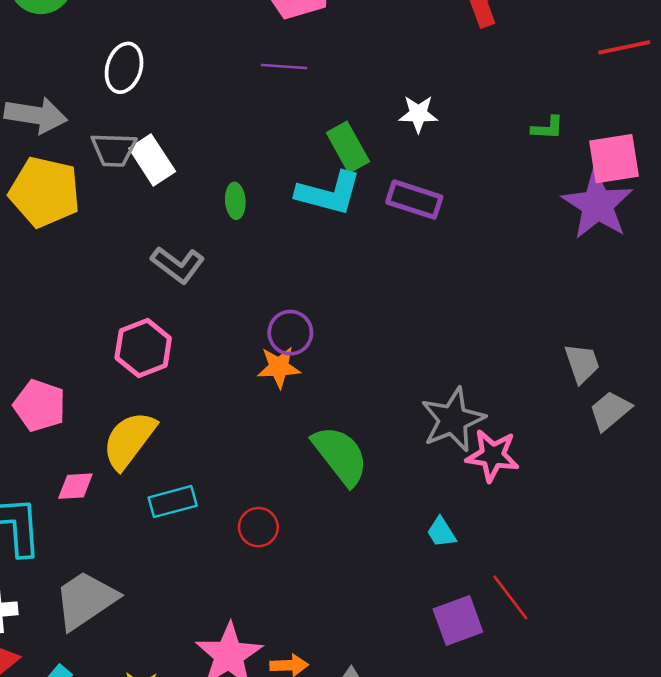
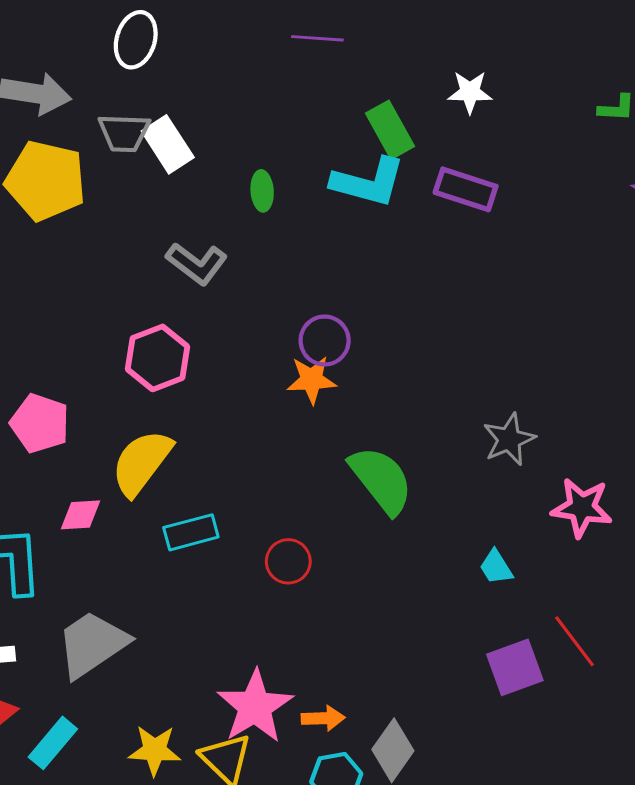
gray star: (453, 420) -> (509, 439), size x0.7
pink star: (492, 455) -> (582, 508), moved

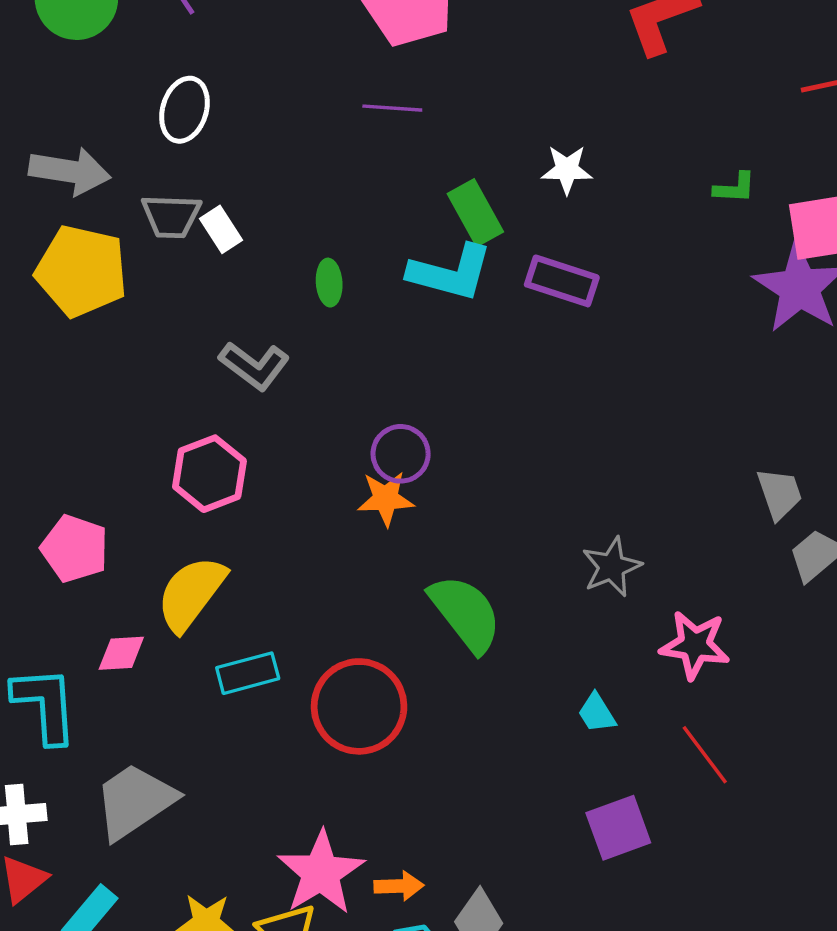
white rectangle: (168, 144) -> (221, 229), size x0.7
red circle: (288, 561) -> (359, 706), size x1.8
red line: (574, 641) -> (705, 755), moved

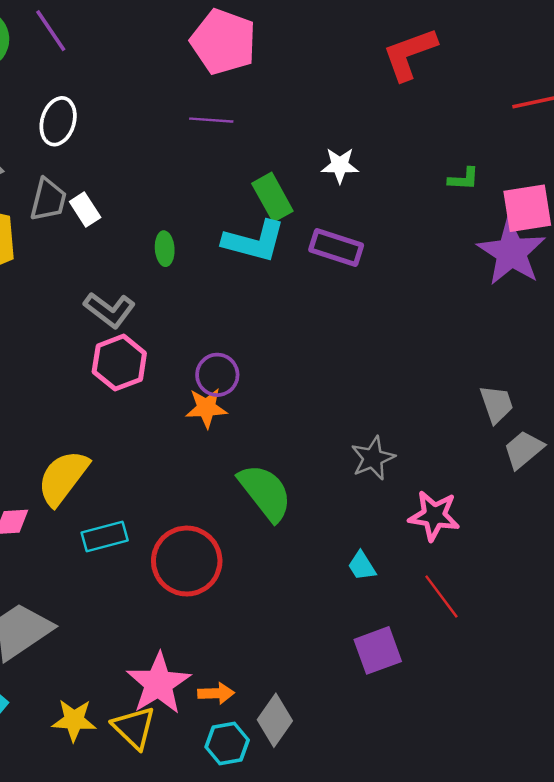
gray trapezoid: (171, 216) -> (48, 200), turned -78
pink hexagon: (209, 474) -> (119, 363), moved

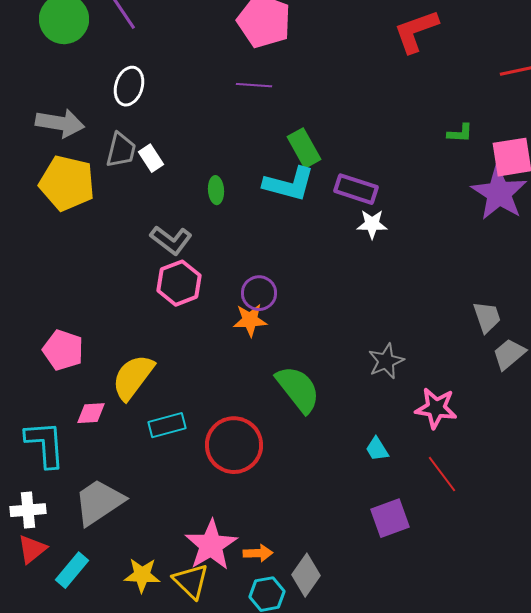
white star: (340, 165) -> (372, 224), moved

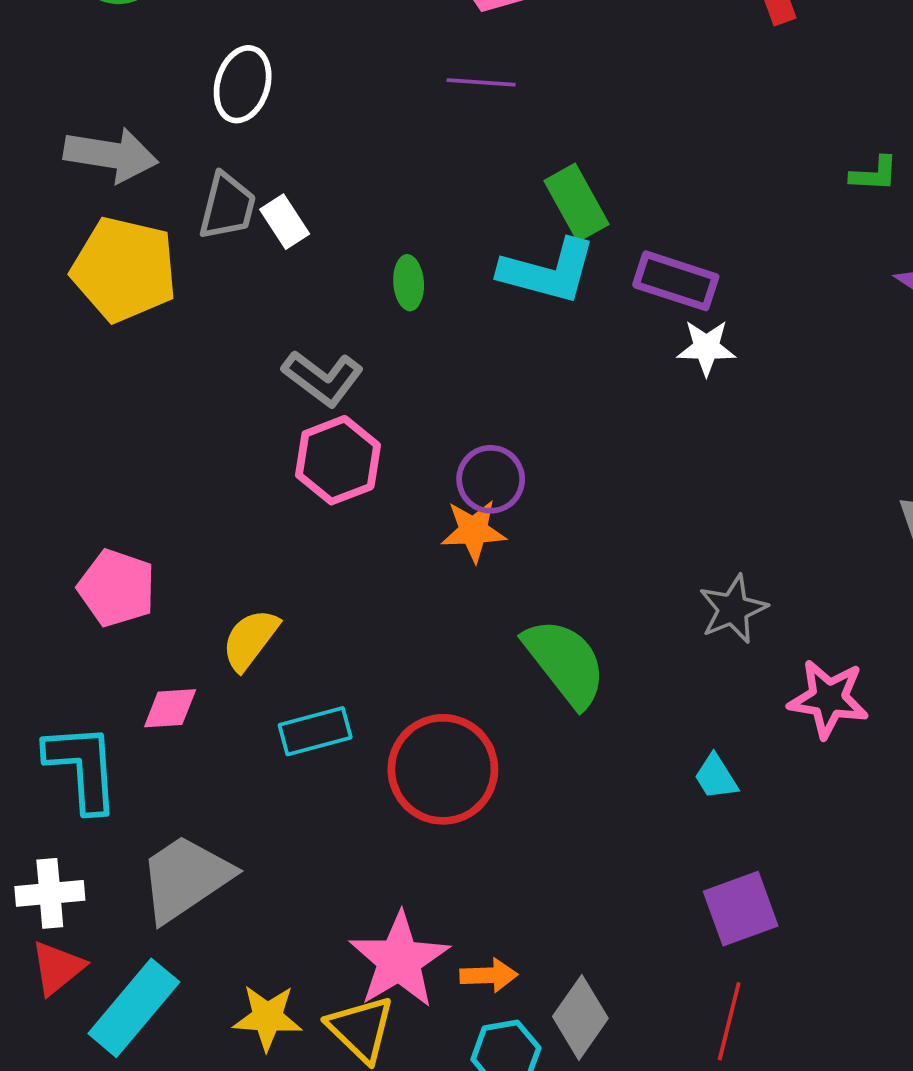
yellow semicircle: (133, 377) -> (250, 640), size x0.7
red line: (442, 474) -> (729, 1021), moved, turned 51
cyan rectangle: (72, 570) -> (134, 1008), size x1.4

